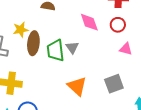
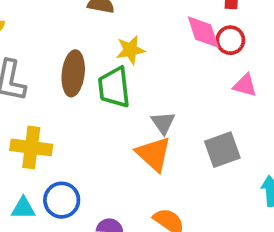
pink diamond: (89, 22) -> (203, 32), moved
yellow star: (21, 30) -> (130, 50), moved
gray triangle: (72, 47) -> (163, 123), moved

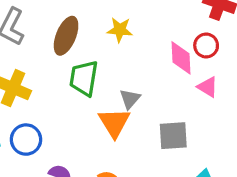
pink diamond: (203, 32) -> (181, 58), moved
green trapezoid: (114, 87) -> (84, 78), moved

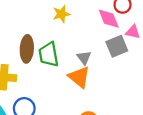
brown ellipse: (66, 36) -> (27, 49), moved
gray square: (173, 136) -> (117, 46), moved

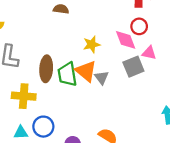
yellow star: (61, 14) -> (92, 44), moved
orange triangle: (79, 77) -> (86, 71), moved

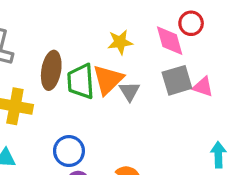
pink triangle: (149, 53) -> (203, 87), moved
orange triangle: (86, 71) -> (108, 80), turned 30
blue circle: (43, 127) -> (69, 151), moved

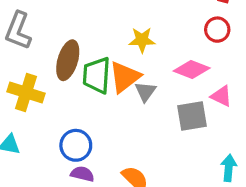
pink diamond: (170, 41) -> (192, 69), moved, turned -60
gray square: (177, 80) -> (192, 116), moved

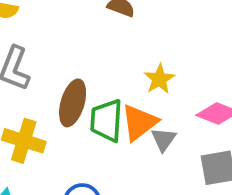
yellow star: (142, 40) -> (159, 79), turned -30

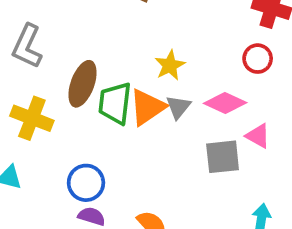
gray triangle: (164, 139) -> (178, 107), moved

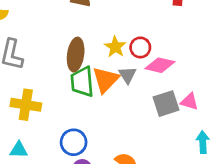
red circle: (258, 59) -> (140, 47), moved
brown ellipse: (83, 84) -> (76, 55), moved
pink triangle: (258, 136) -> (189, 102), moved

